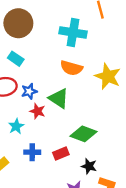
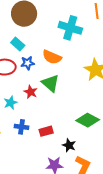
orange semicircle: (71, 68) -> (52, 57), moved
blue star: (29, 91) -> (28, 63), moved
green diamond: (83, 134) -> (88, 120), moved

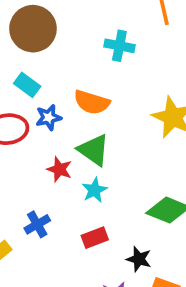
cyan cross: (70, 28) -> (119, 46), size x0.7
cyan star: (11, 103) -> (94, 190), moved
blue cross: (22, 127) -> (37, 224), moved, turned -32

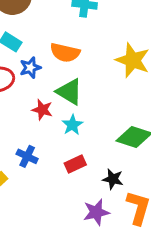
blue cross: (37, 224) -> (27, 156), turned -30

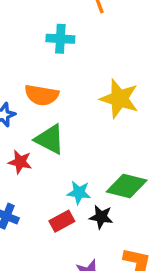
cyan star: (72, 125) -> (79, 193), moved, turned -30
black star: (113, 179) -> (101, 217), moved

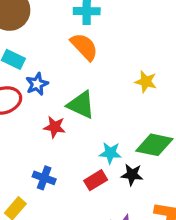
orange semicircle: (42, 95) -> (84, 47), moved, turned -140
yellow star: (119, 99) -> (146, 82), moved, size x0.6

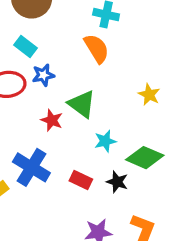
cyan star: (110, 153) -> (105, 141), moved, turned -30
blue cross: (44, 178) -> (31, 167), size x1.6
red rectangle: (96, 180) -> (81, 180), turned 45

